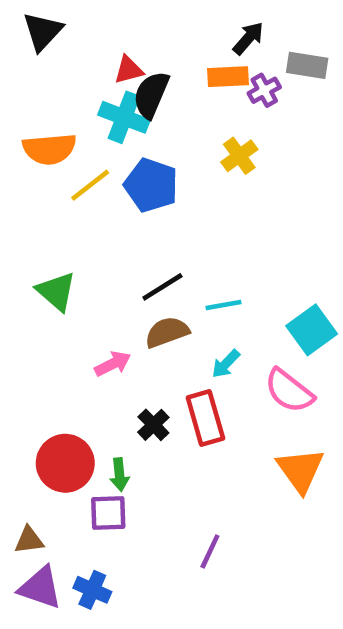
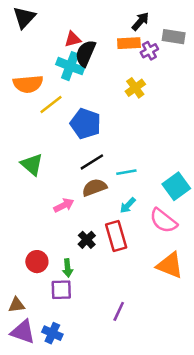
blue pentagon: (151, 185) -> (86, 124), moved
red circle: (65, 463) -> (37, 262), size x0.7
orange triangle: (300, 470) -> (170, 265), turned -32

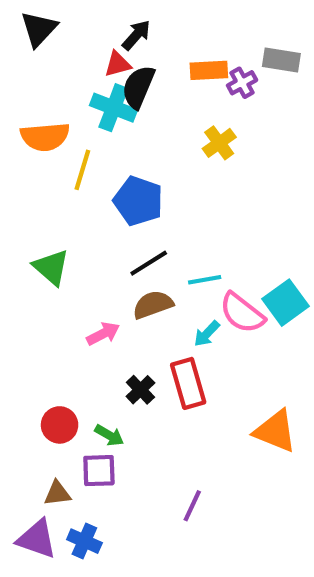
black arrow: (140, 21) -> (136, 35), moved
yellow line: (51, 104) -> (82, 170), turned -35
pink semicircle: (163, 221) -> (242, 313), moved
green arrow: (68, 268) -> (109, 435), turned -54
brown triangle: (17, 305) -> (57, 493), moved

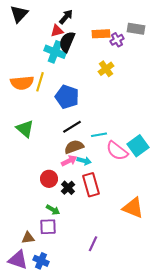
orange semicircle: (45, 137) -> (22, 83), moved
pink arrow: (103, 334) -> (69, 161), moved
cyan arrow: (207, 334) -> (84, 161), moved, turned -120
red circle: (60, 425) -> (49, 179), moved

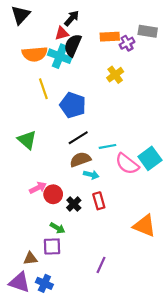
yellow line: (40, 82) -> (43, 89), turned -36
orange semicircle: (22, 83) -> (35, 54), moved
pink arrow: (69, 161) -> (38, 188), moved
red rectangle: (91, 185) -> (99, 201), size x0.7

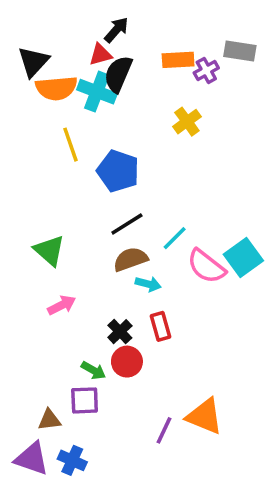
black triangle: (21, 15) -> (33, 62), moved
green triangle: (27, 140) -> (49, 250), moved
cyan line: (108, 146) -> (175, 238), turned -35
red circle: (53, 194) -> (127, 362), moved
orange triangle: (144, 226) -> (205, 416), moved

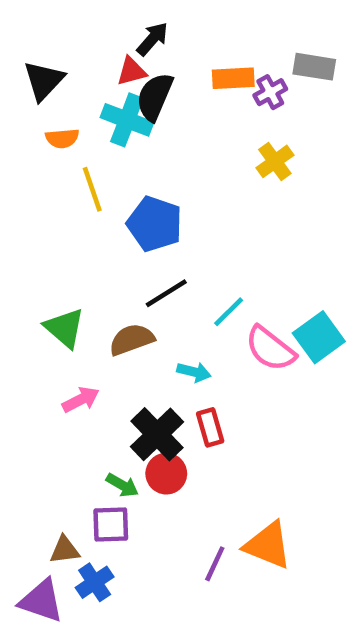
orange semicircle: (56, 88) -> (62, 138), moved, size x0.6
yellow cross: (187, 122) -> (275, 161), moved
brown semicircle: (130, 259) -> (132, 340), moved
black cross: (120, 332) -> (157, 434), size x1.6
blue cross: (72, 460) -> (95, 582), moved, turned 32

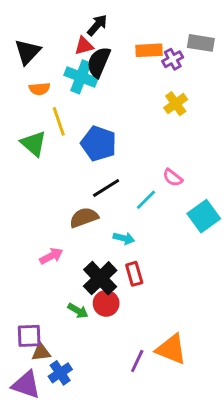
green triangle: (65, 328) -> (34, 144), moved
pink semicircle: (270, 349) -> (173, 178), moved, size x0.6
purple square: (111, 524) -> (29, 336), moved

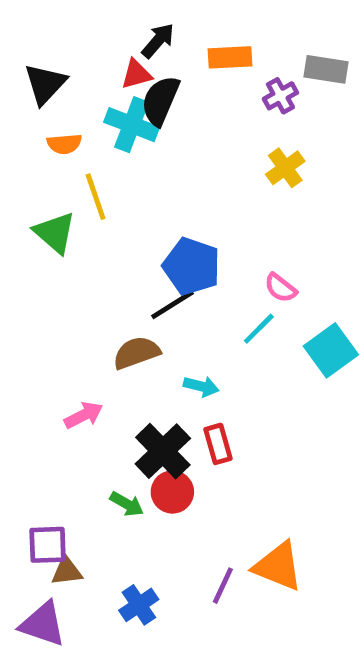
orange rectangle: (149, 50) -> (230, 57), moved
blue pentagon: (99, 144) -> (192, 266), moved
cyan line: (146, 200) -> (259, 329), moved
blue cross: (60, 373) -> (139, 605), moved

